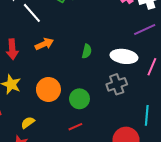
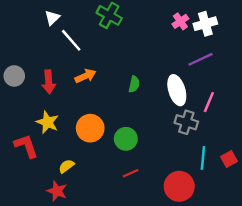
white ellipse: (124, 56) -> (177, 90), turned 65
gray cross: (117, 84) -> (186, 122), moved, turned 36
red line: (75, 127) -> (131, 173), moved

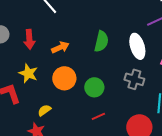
orange arrow: (85, 76) -> (60, 47), moved
green semicircle: (134, 84) -> (101, 41), size x1.5
gray cross: (186, 122) -> (134, 79), moved

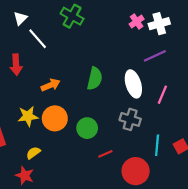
red arrow: (29, 39) -> (16, 65), moved
yellow star: (28, 73) -> (28, 116), moved, turned -30
red line: (98, 116) -> (105, 154), moved

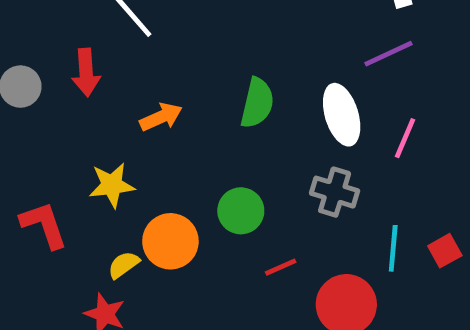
orange circle: (55, 118) -> (170, 241), moved

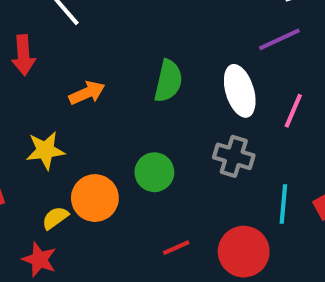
red line: (281, 267) -> (176, 248), moved

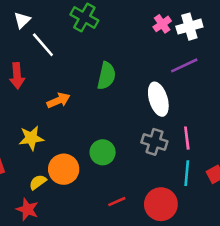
green semicircle: (168, 81) -> (106, 76), moved
pink line: (293, 111) -> (187, 138), moved, turned -30

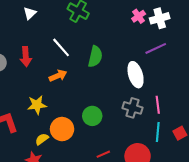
white line: (43, 45) -> (61, 47), moved

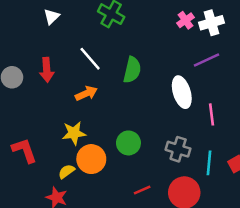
yellow star: (37, 105) -> (74, 133), moved
pink line: (158, 105) -> (211, 114), moved
gray cross: (133, 108) -> (178, 149), moved

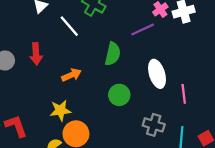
white line: (90, 59) -> (69, 26), moved
purple line: (207, 60) -> (143, 29), moved
green circle: (128, 143) -> (119, 95), moved

